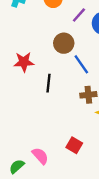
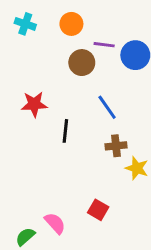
purple line: (79, 15) -> (104, 45), turned 56
brown circle: (64, 43) -> (82, 63), moved

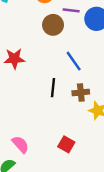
black line: (65, 131) -> (53, 88), moved
pink semicircle: (55, 223) -> (20, 144), moved

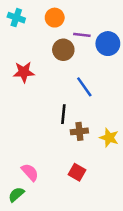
red star: (14, 59) -> (24, 72), moved
brown cross: (81, 92) -> (79, 131), moved

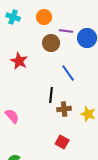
red star: (24, 72) -> (19, 61), turned 30
pink semicircle: (30, 172) -> (12, 116), moved

